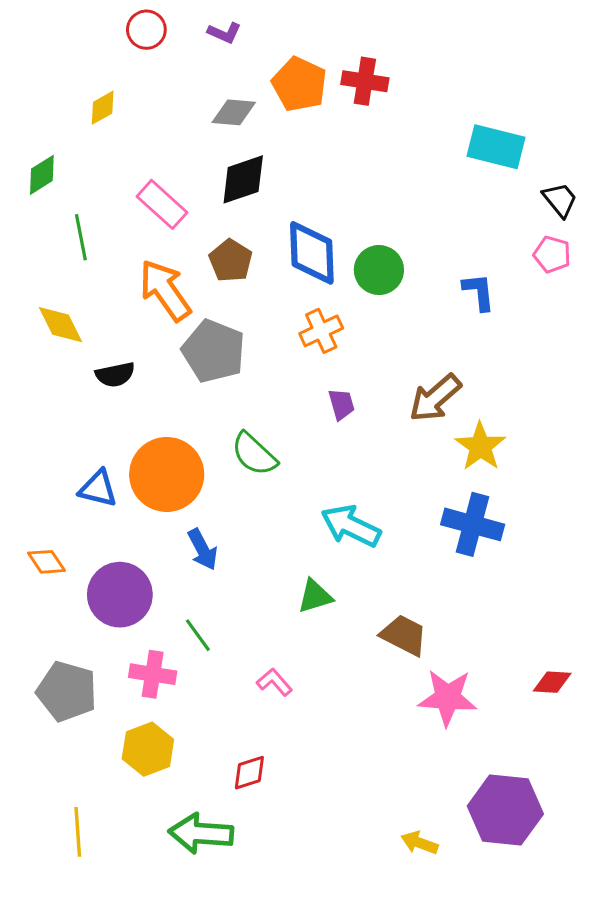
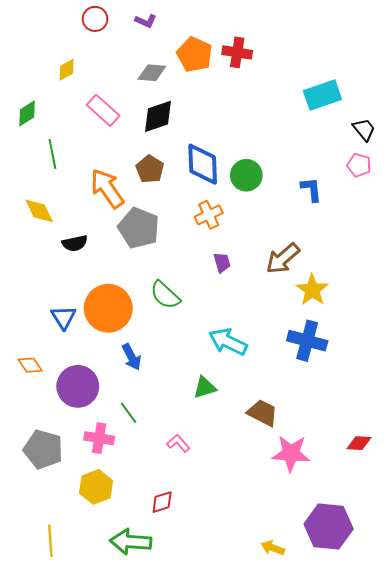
cyan rectangle: (496, 147) -> (322, 95), turned -33
pink rectangle: (162, 204) -> (103, 110), moved
blue triangle: (98, 489) -> (64, 317), turned 44

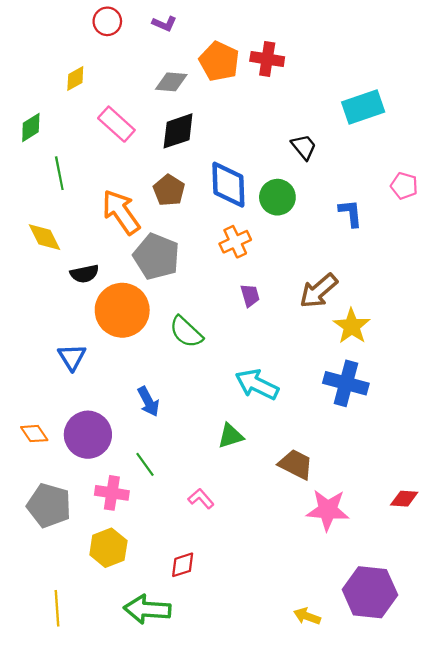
black trapezoid: (364, 130) -> (304, 147), moved
orange circle: (108, 308) -> (122, 310), moved
orange diamond: (30, 365) -> (34, 434), moved

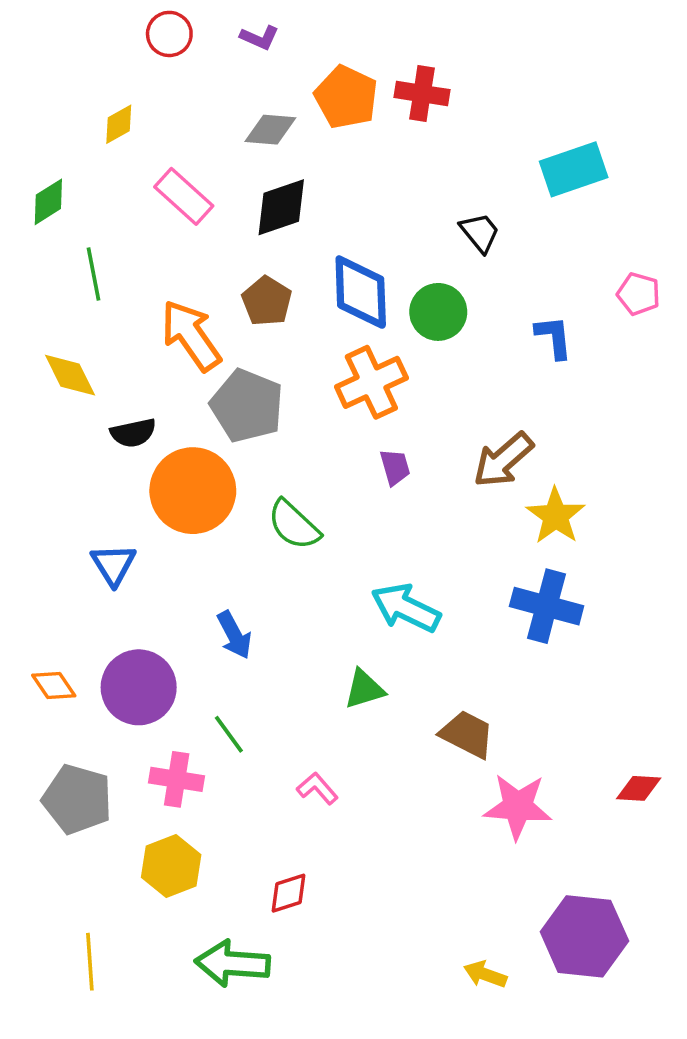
orange cross: (235, 242) -> (371, 382), size x1.4

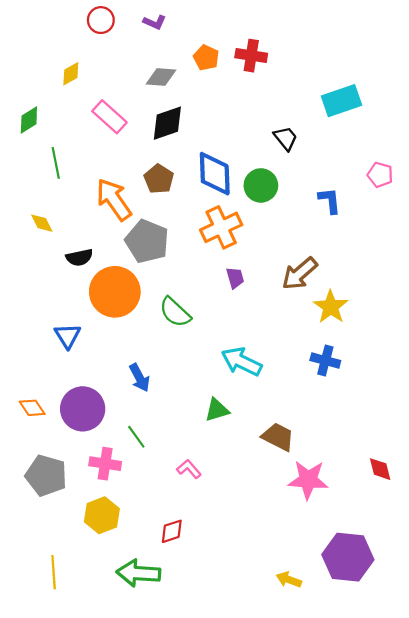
orange pentagon: (346, 97) -> (206, 58), size x0.7
yellow diamond: (70, 375) -> (42, 223), size x0.7
blue cross: (547, 606) -> (325, 361), size x0.7
red diamond: (639, 788) -> (380, 469), turned 72

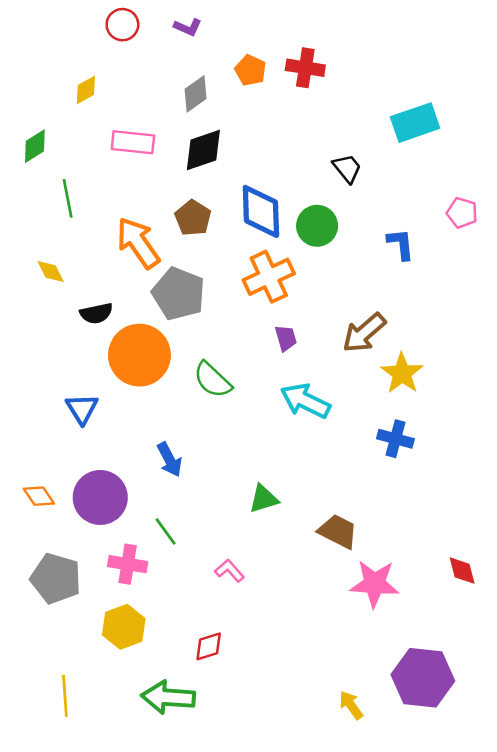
gray diamond: (161, 77) -> (196, 94), turned -40
pink rectangle: (109, 117) -> (133, 142), turned -36
cyan arrow: (242, 362) -> (305, 401), moved
yellow arrow: (289, 580) -> (351, 705), turned 35

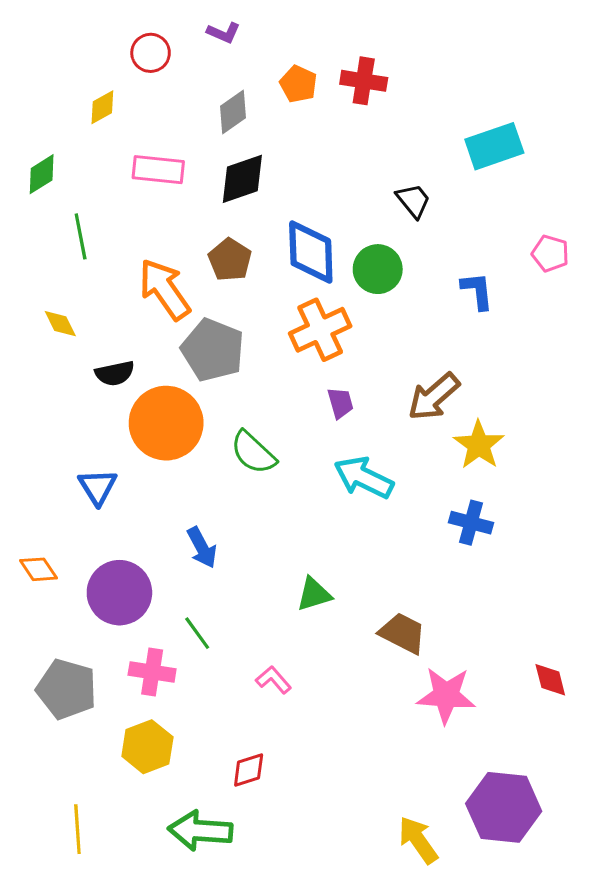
red circle: (122, 25) -> (151, 53), moved
orange diamond: (39, 496) -> (39, 569), moved
yellow arrow: (351, 705) -> (418, 840), size x1.4

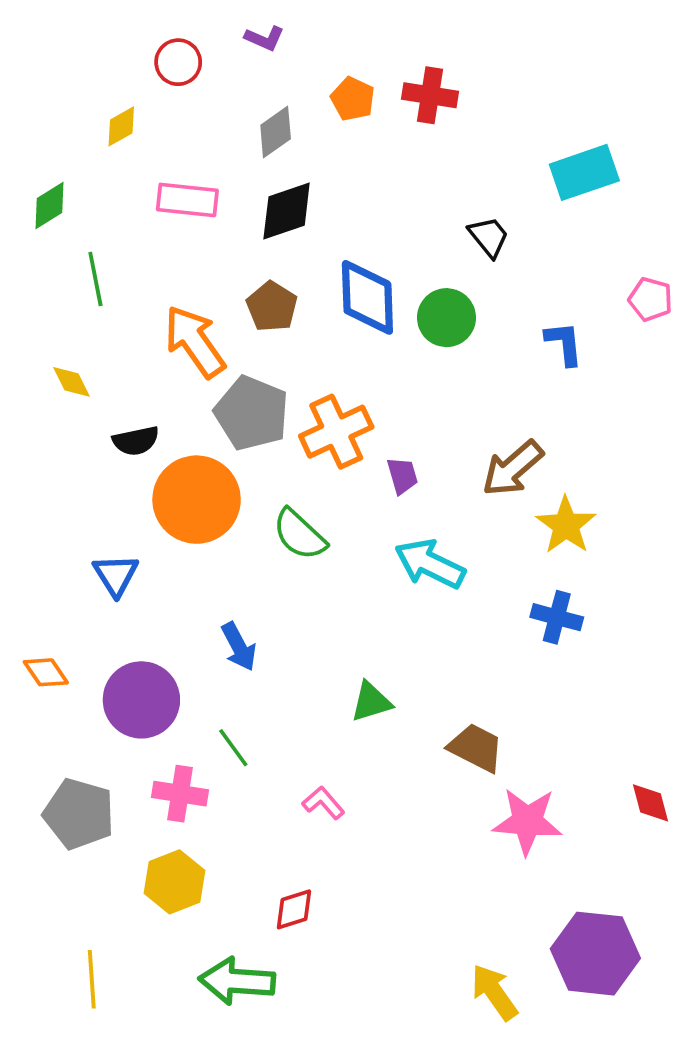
orange cross: (320, 330) -> (336, 432), moved

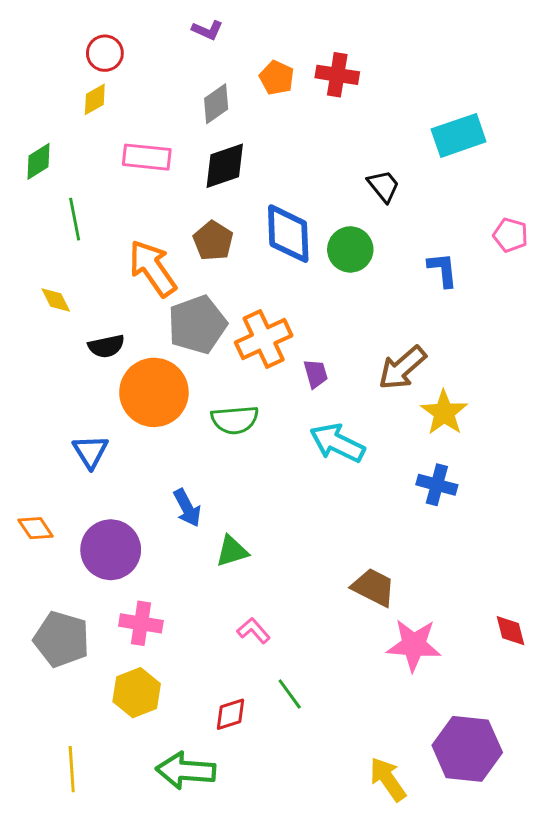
red circle: (178, 62) -> (105, 53), moved
gray pentagon: (252, 413) -> (197, 325), turned 30
green semicircle: (299, 534) -> (235, 420), turned -48
green triangle: (371, 702) -> (232, 551), moved
green line: (233, 748) -> (290, 694), moved

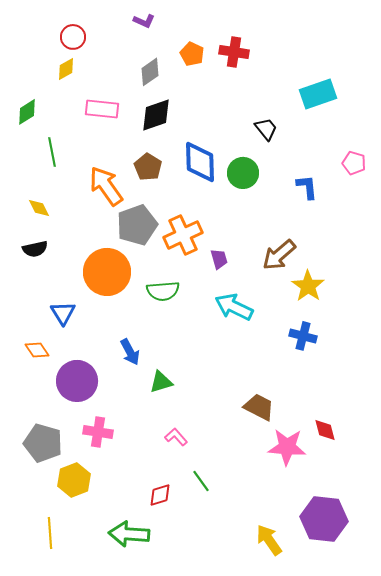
black semicircle: (106, 346) -> (35, 249), moved
orange diamond: (36, 528) -> (37, 350), moved
red diamond: (511, 631) -> (325, 430), moved
yellow hexagon: (137, 693) -> (74, 480), moved

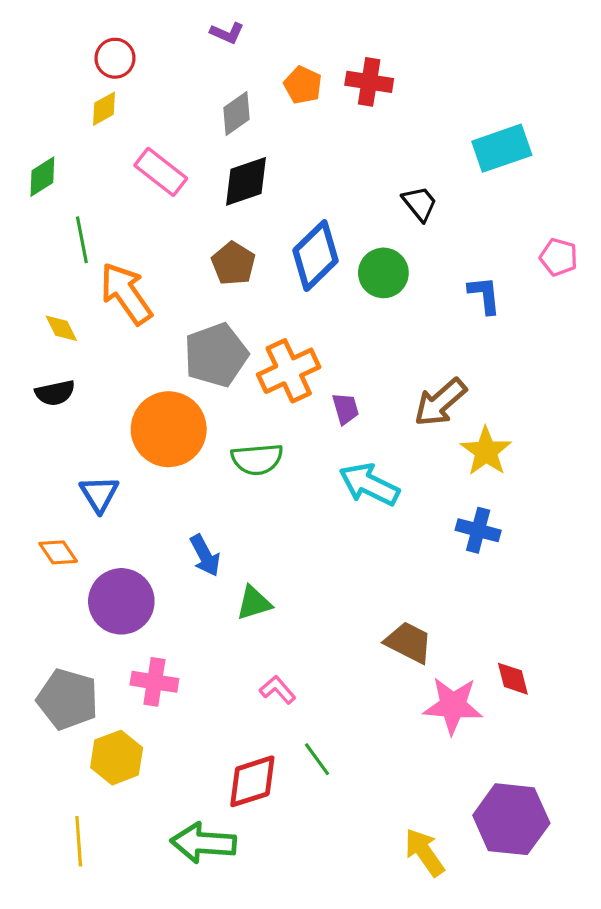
pink rectangle: (102, 109) -> (161, 172), turned 32
blue diamond: (200, 162) -> (315, 256), turned 48
orange arrow: (106, 186) -> (126, 293), moved
red diamond: (160, 495) -> (252, 781), size x1.5

